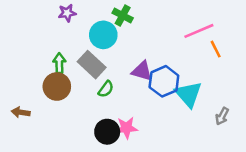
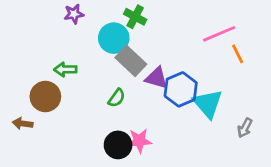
green arrow: (59, 63) -> (65, 69), turned -90
gray rectangle: (92, 65) -> (131, 61), moved
brown circle: (57, 86) -> (45, 97), moved

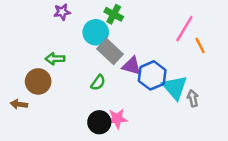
pink line: (219, 34) -> (184, 29), turned -36
gray arrow: (245, 128) -> (193, 98), moved, turned 140

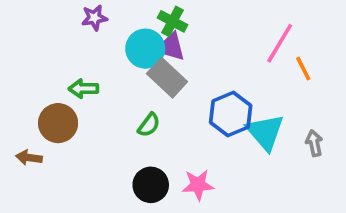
purple triangle: (132, 66) -> (171, 47), moved
gray arrow: (193, 98) -> (314, 143), moved
pink star: (117, 119) -> (198, 185), moved

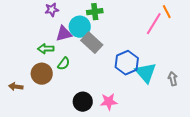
green cross: (173, 21) -> (95, 12), turned -35
purple triangle: (171, 47) -> (64, 34), moved, turned -30
orange line: (303, 69) -> (167, 12), moved
brown circle: (58, 123) -> (42, 74), moved
green semicircle: (149, 125) -> (64, 64), moved

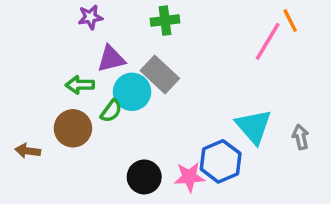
cyan circle: (80, 27) -> (132, 92), moved
blue hexagon: (127, 63) -> (221, 161), moved

